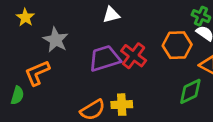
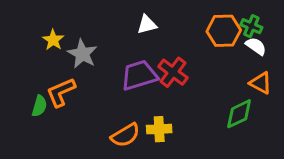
yellow star: (25, 17) -> (53, 40), moved
orange hexagon: (177, 45) -> (224, 31), moved
green semicircle: (17, 95) -> (39, 106), moved

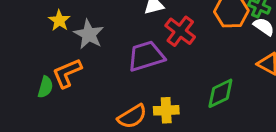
red cross: (173, 72) -> (180, 31), moved
green diamond: (239, 114) -> (220, 93), moved

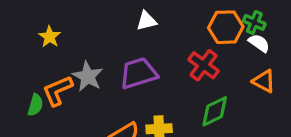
red cross: (180, 31) -> (204, 65), moved
gray star: (89, 34) -> (88, 76), moved

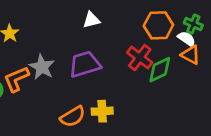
green cross: (254, 22) -> (193, 24), moved
orange triangle: (264, 81) -> (191, 55), moved
green diamond: (215, 111) -> (160, 70), moved

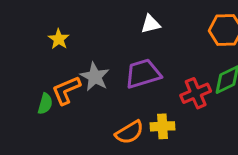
red cross: (140, 58) -> (196, 93), moved, turned 30

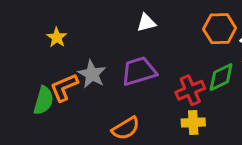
green semicircle: (45, 104) -> (44, 100), size x1.4
yellow cross: (163, 126) -> (193, 122), moved

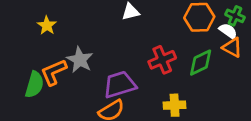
purple trapezoid: (139, 71) -> (120, 85), moved
red cross: (190, 90) -> (162, 60), moved

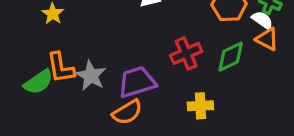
gray star: (80, 60) -> (91, 76), moved
orange L-shape: (54, 72) -> (61, 68), turned -76
green semicircle: (34, 85) -> (38, 82), turned 40

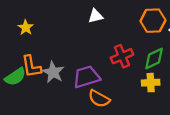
yellow cross: (200, 106) -> (151, 83), moved
orange semicircle: (127, 112) -> (99, 99), moved, turned 60

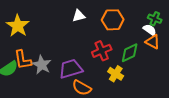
orange hexagon: (153, 21) -> (113, 20), moved
yellow star: (26, 28) -> (18, 26), size x1.6
yellow cross: (151, 83) -> (116, 74), moved, turned 35

